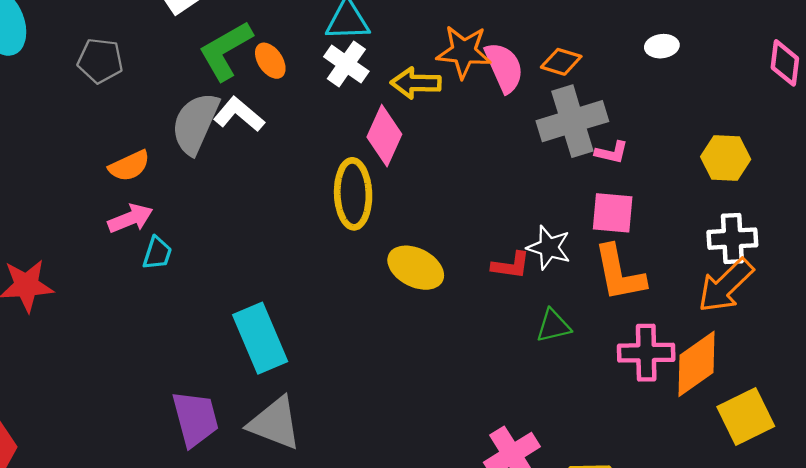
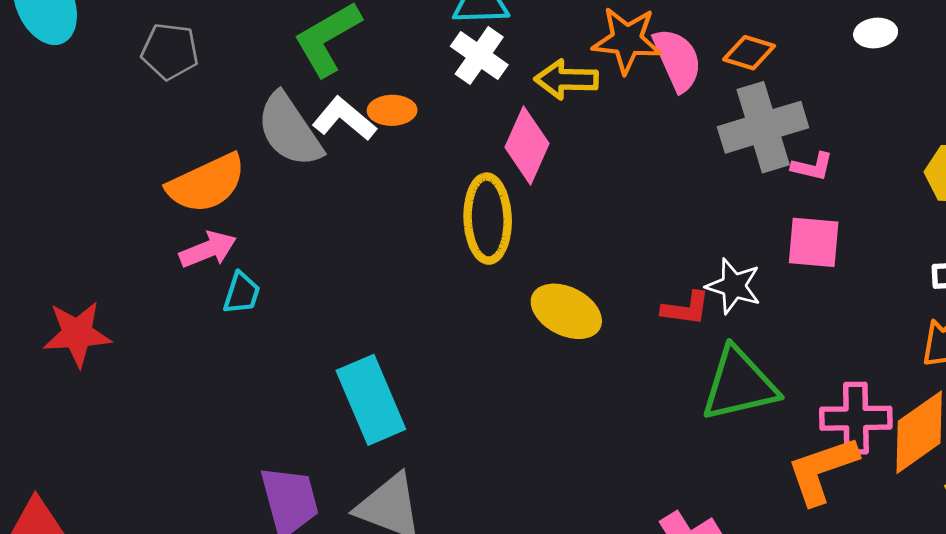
orange ellipse: (270, 61) -> (392, 110), moved, turned -57
gray semicircle: (195, 123) -> (289, 130), turned -58
orange semicircle: (129, 166) -> (206, 183), size x1.5
orange L-shape: (619, 273) -> (822, 470), moved, turned 82
green triangle: (553, 326) -> (739, 384), size x1.8

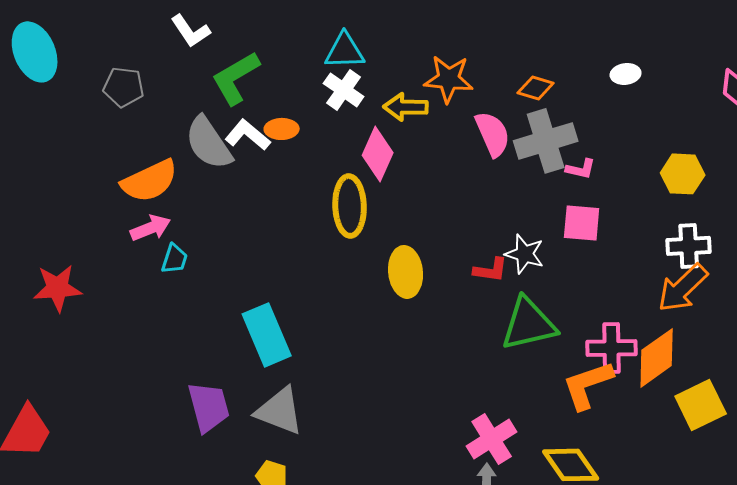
pink semicircle: (677, 60) -> (493, 134), moved
yellow ellipse: (566, 311) -> (406, 272), turned 57

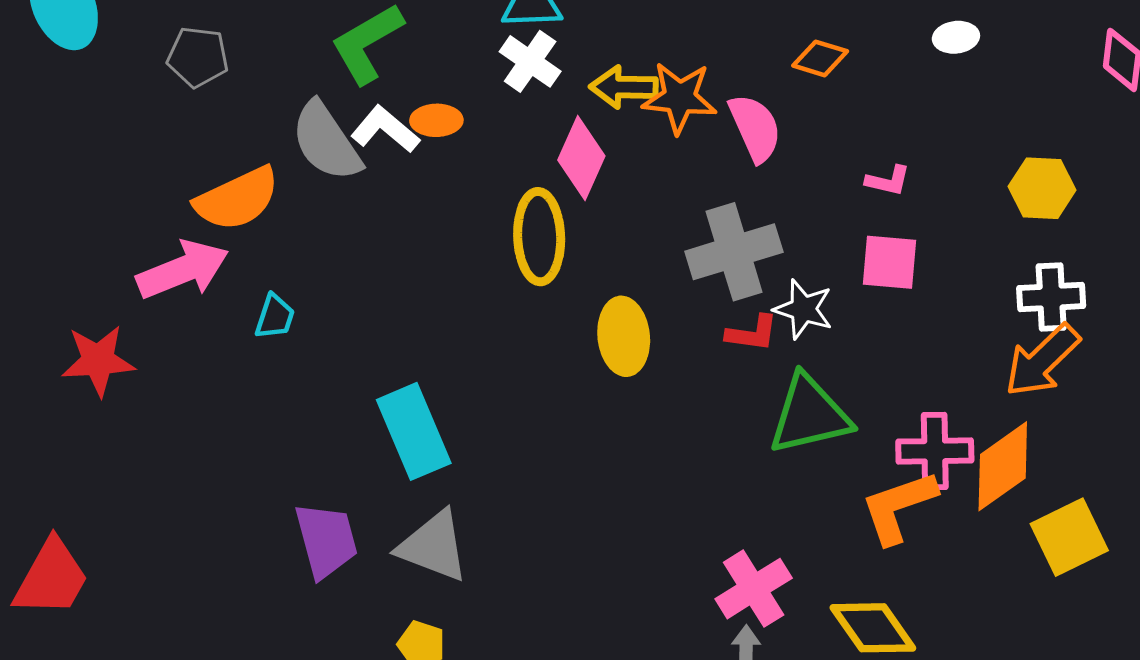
orange star: (449, 79) -> (680, 98), moved
gray cross: (546, 141) -> (734, 252), moved
pink arrow: (151, 228) -> (183, 270), moved, size x1.5

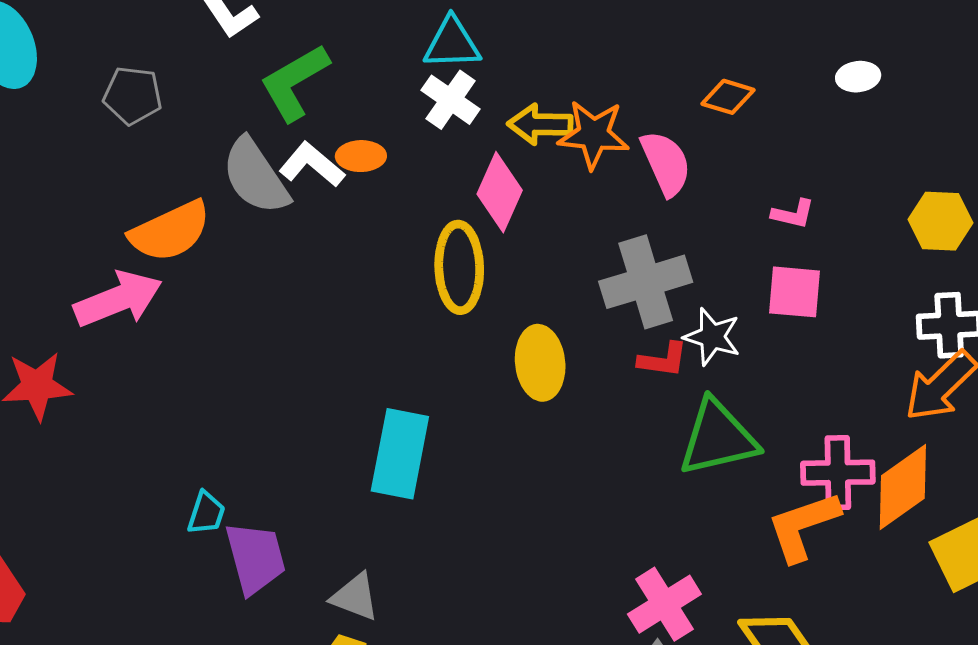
cyan trapezoid: (275, 317) -> (206, 513), moved
cyan rectangle: (414, 431) -> (400, 454), moved, turned 34
gray triangle: (433, 546) -> (355, 597), moved, size x0.7

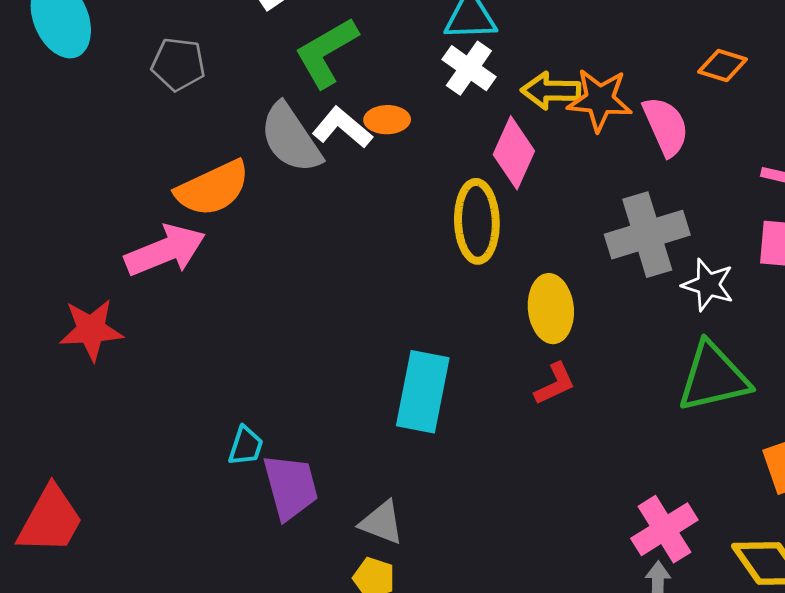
red L-shape: (663, 360) -> (555, 384), moved, turned -33

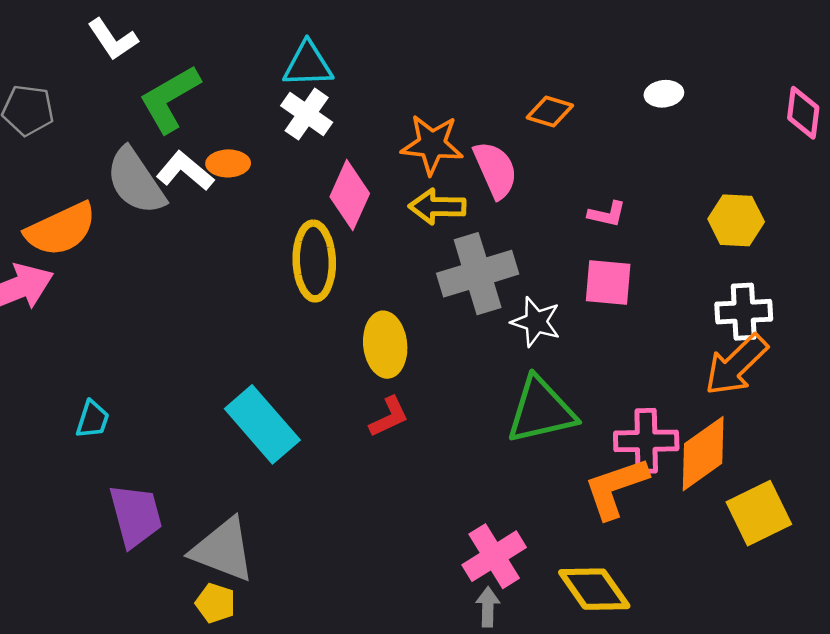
yellow arrow: (551, 91) -> (437, 207), moved
cyan rectangle: (423, 392) -> (262, 424), turned -52
cyan trapezoid: (246, 446) -> (93, 419), moved
gray triangle: (382, 523) -> (223, 550), size x1.5

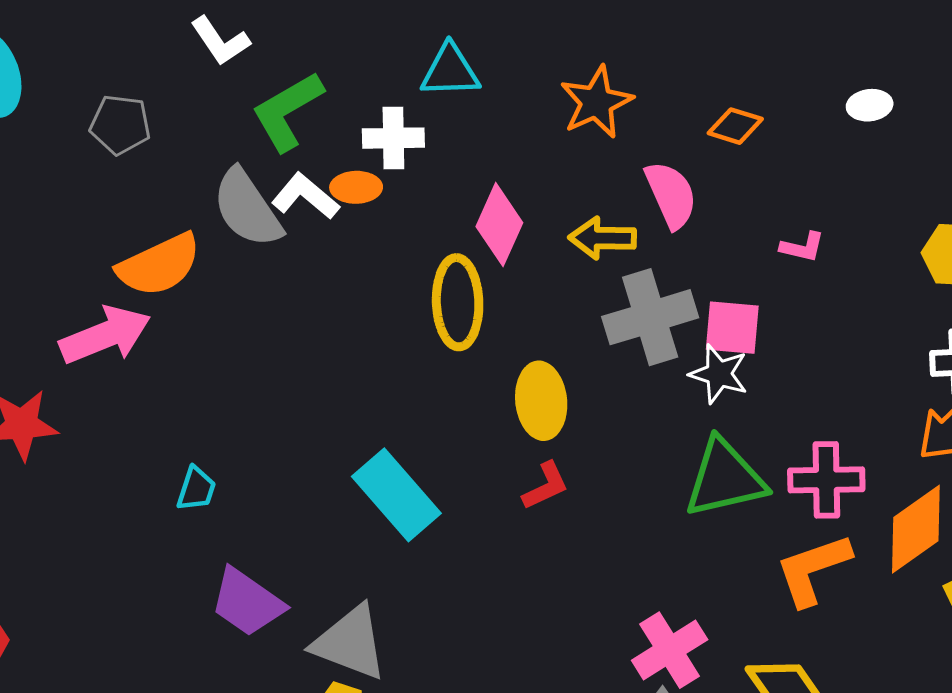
white cross: (307, 114) -> (393, 138), moved, turned -36
orange star: (432, 144) -> (596, 102), moved, turned -30
pink square: (608, 283) -> (732, 328), moved
pink cross: (646, 441) -> (826, 480), moved
purple trapezoid: (136, 516) -> (247, 602), turned 140

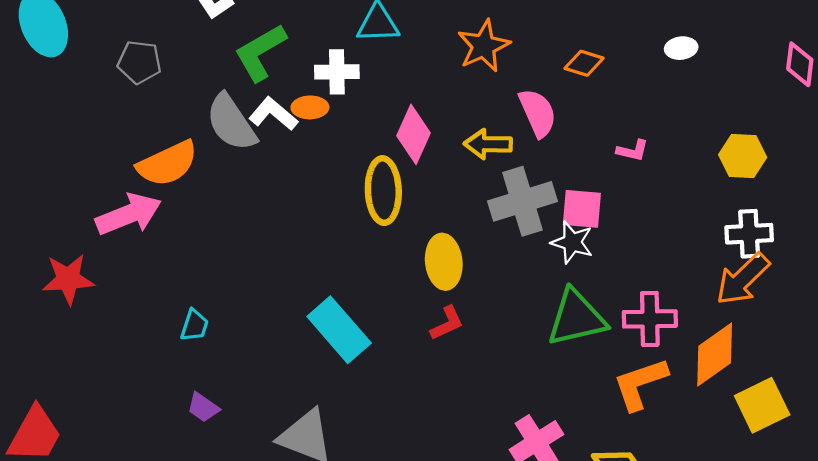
purple trapezoid: (247, 602) -> (203, 407), moved, size x0.6

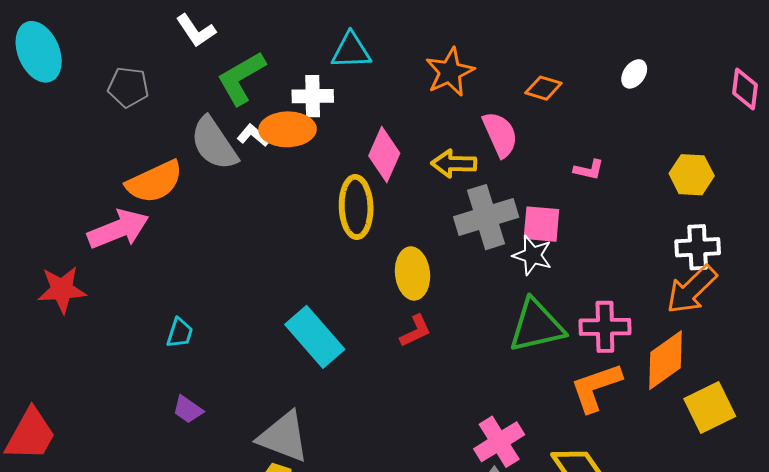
white ellipse: (681, 48) -> (634, 74), turned -48
orange ellipse: (310, 107) -> (288, 129), size x1.6
white L-shape: (273, 114) -> (253, 135), size x0.7

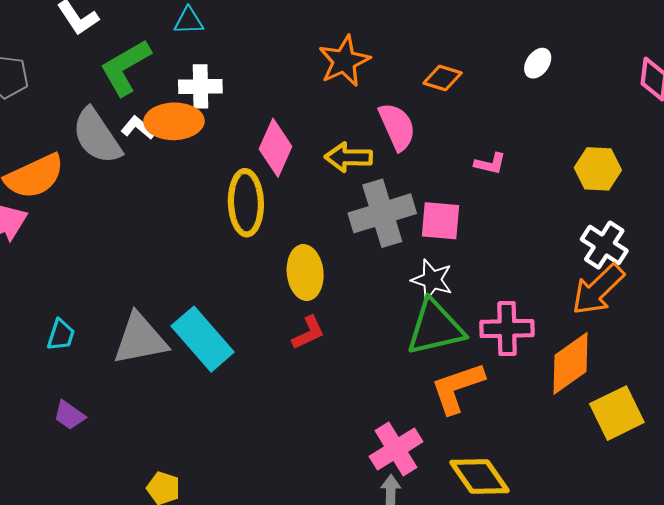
cyan triangle: (351, 51) -> (189, 21), moved, size x0.7
white cross: (698, 247) -> (604, 245), turned 36
white star: (532, 255) -> (432, 280), moved
orange L-shape: (596, 387) -> (457, 388), moved
gray triangle: (283, 437) -> (140, 339), moved, turned -32

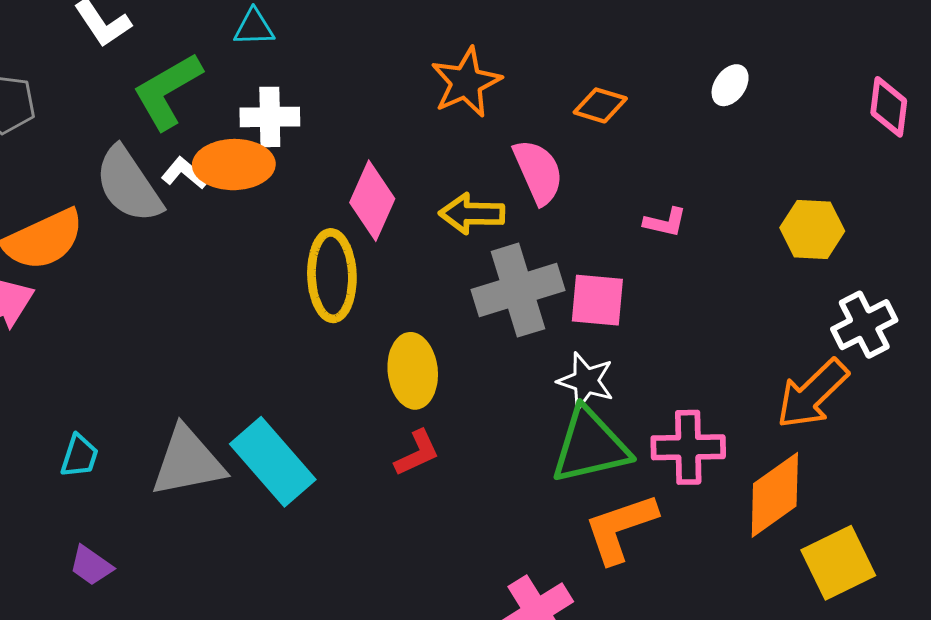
white cross: (604, 245) -> (864, 325), moved, turned 30

